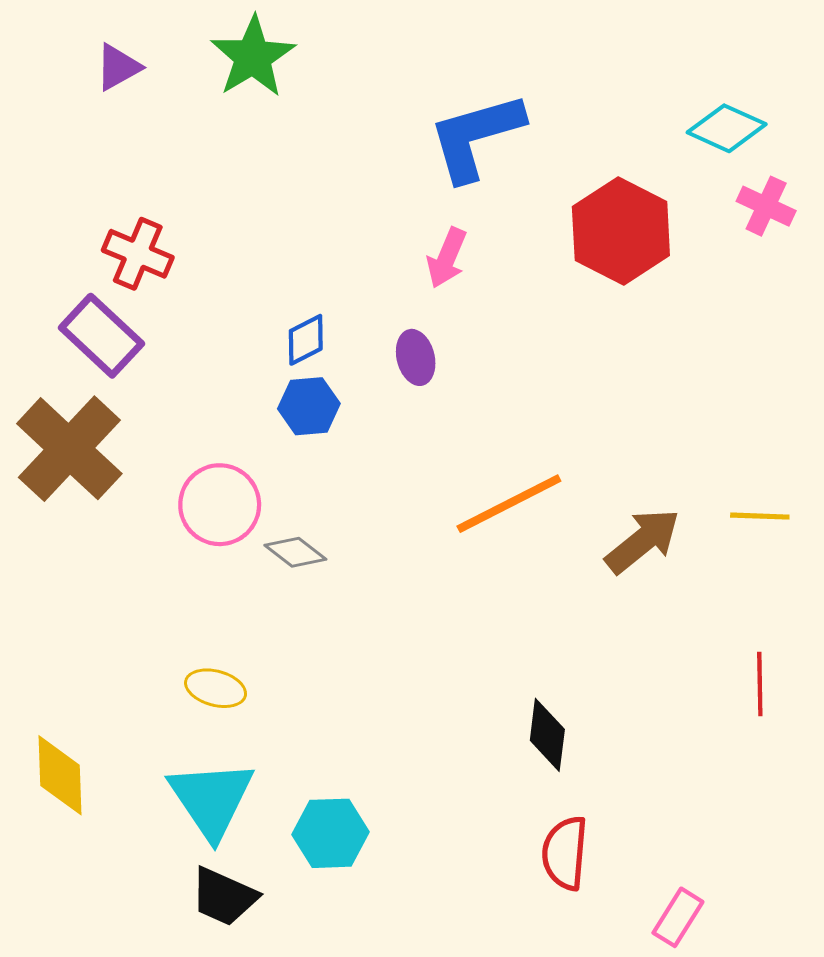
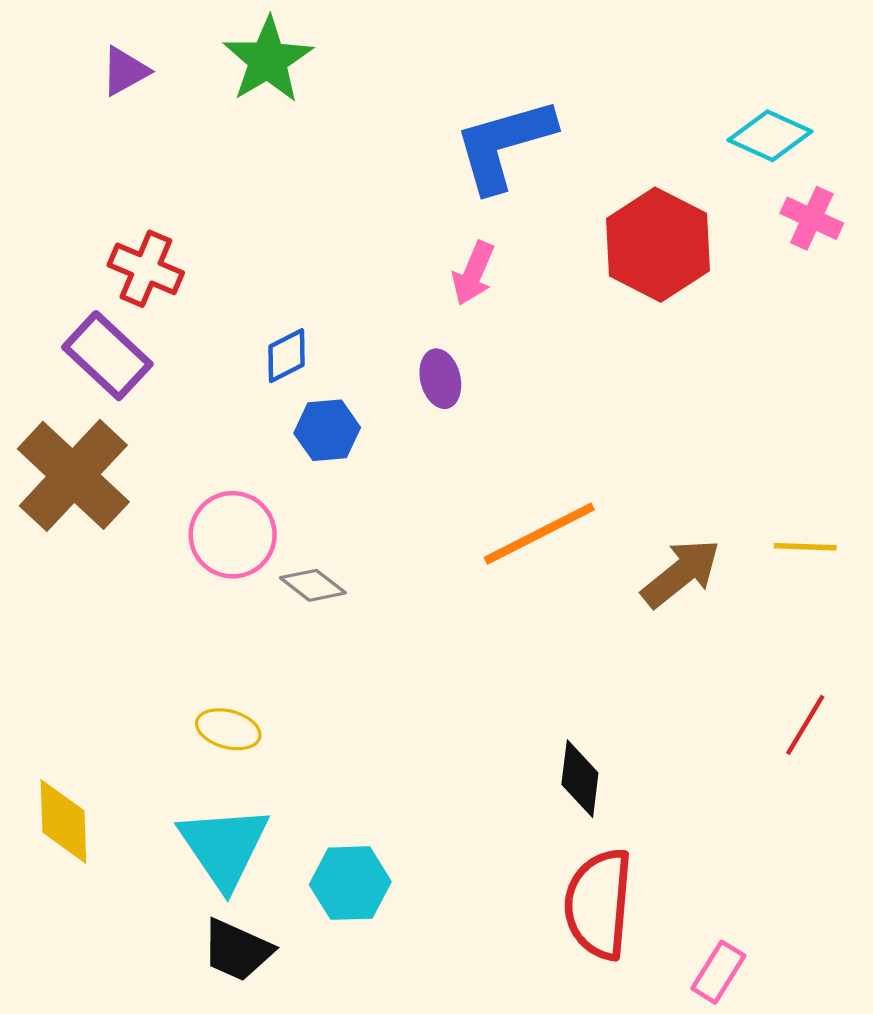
blue diamond: (306, 340) -> (287, 356), moved
red line: (760, 684) -> (805, 725), turned 32
red semicircle: (565, 853) -> (599, 904), size x1.4

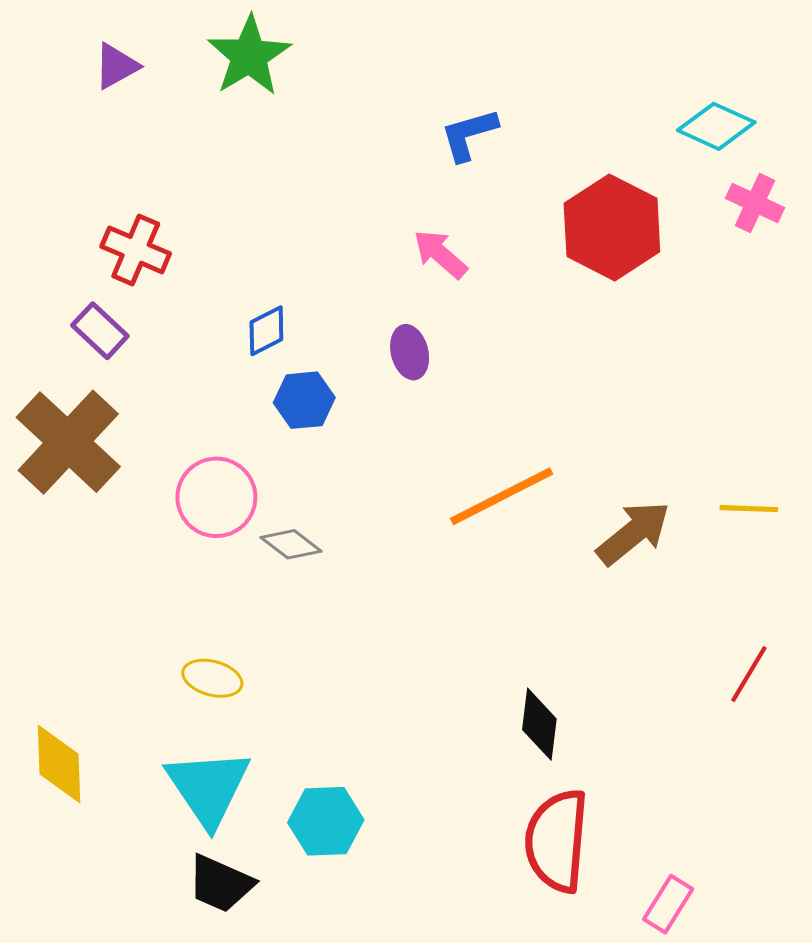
blue L-shape: (504, 145) -> (469, 134), size x0.6
pink arrow: (473, 273) -> (440, 254), turned 108
purple rectangle: (107, 356) -> (100, 331), size x0.7

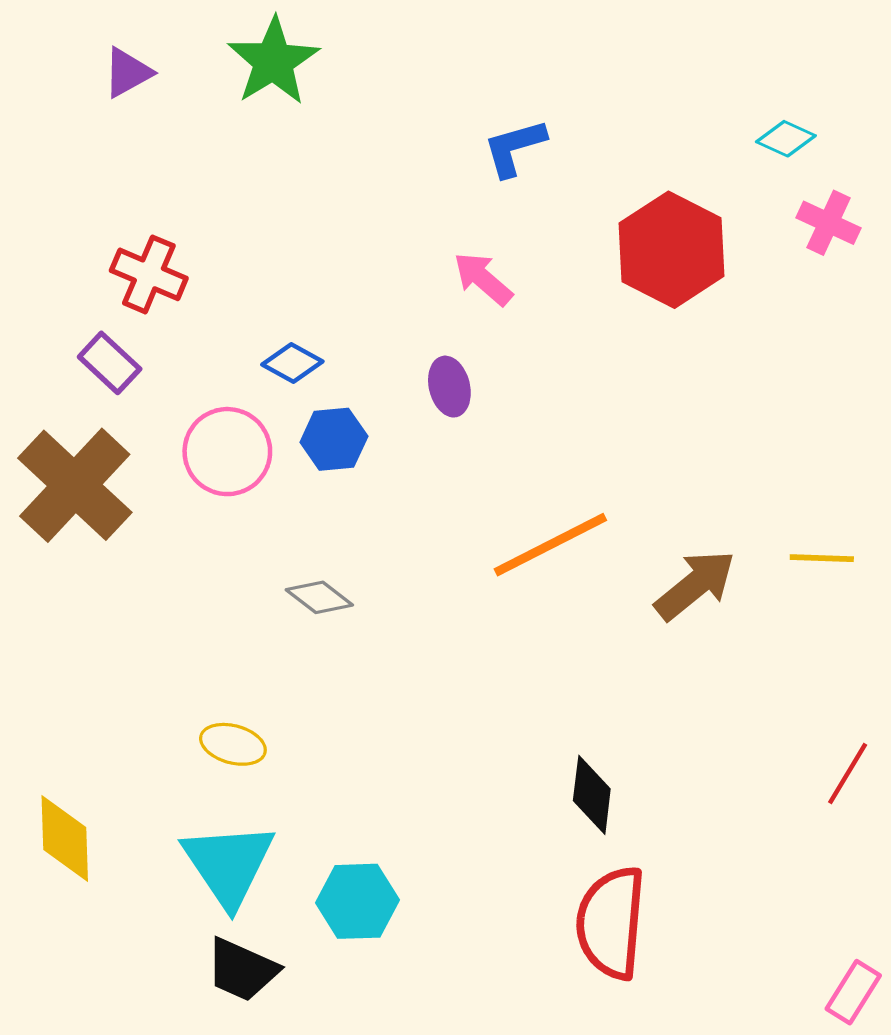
cyan diamond: (716, 126) -> (786, 139), size x0.7
blue diamond: (266, 331) -> (292, 363), turned 56
pink circle: (216, 497) -> (227, 452), moved
red line: (749, 674) -> (848, 773), moved
pink rectangle: (668, 904) -> (853, 992), moved

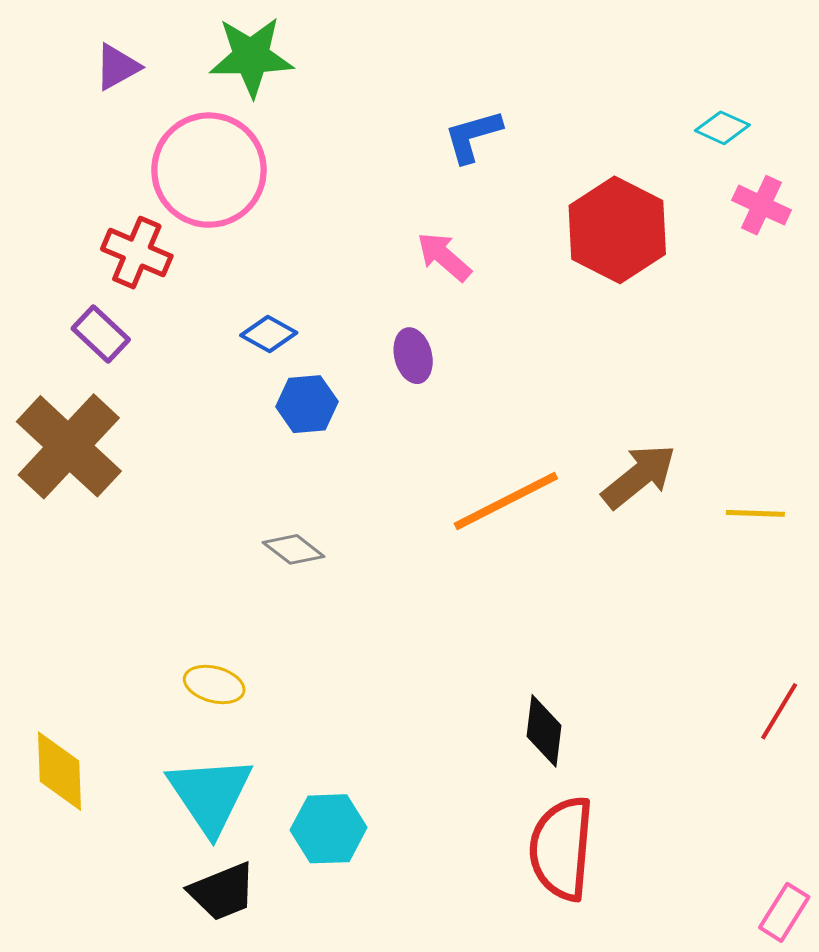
green star: (273, 61) -> (251, 57), turned 30
pink circle: (227, 452) -> (209, 170), moved, size x1.4
brown arrow: (695, 585) -> (639, 476), moved
black trapezoid: (242, 970) -> (222, 892), turned -46

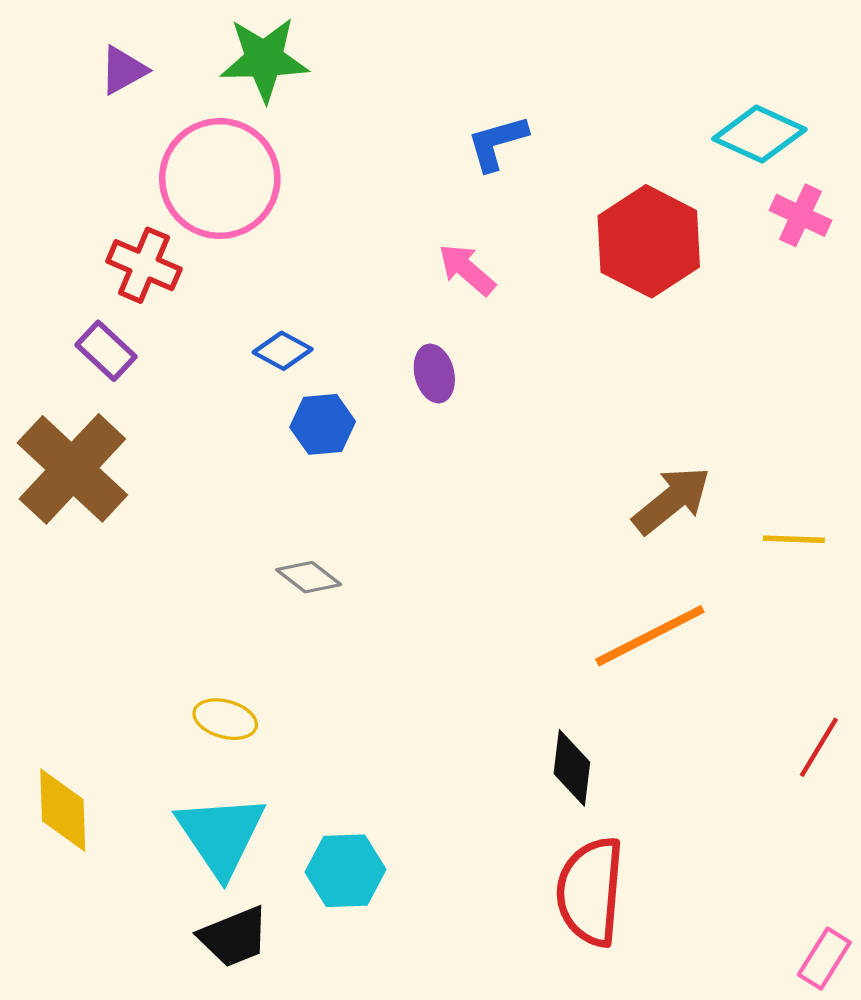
cyan diamond: (722, 128) -> (759, 134), size x1.6
orange line: (506, 501) -> (650, 636), moved

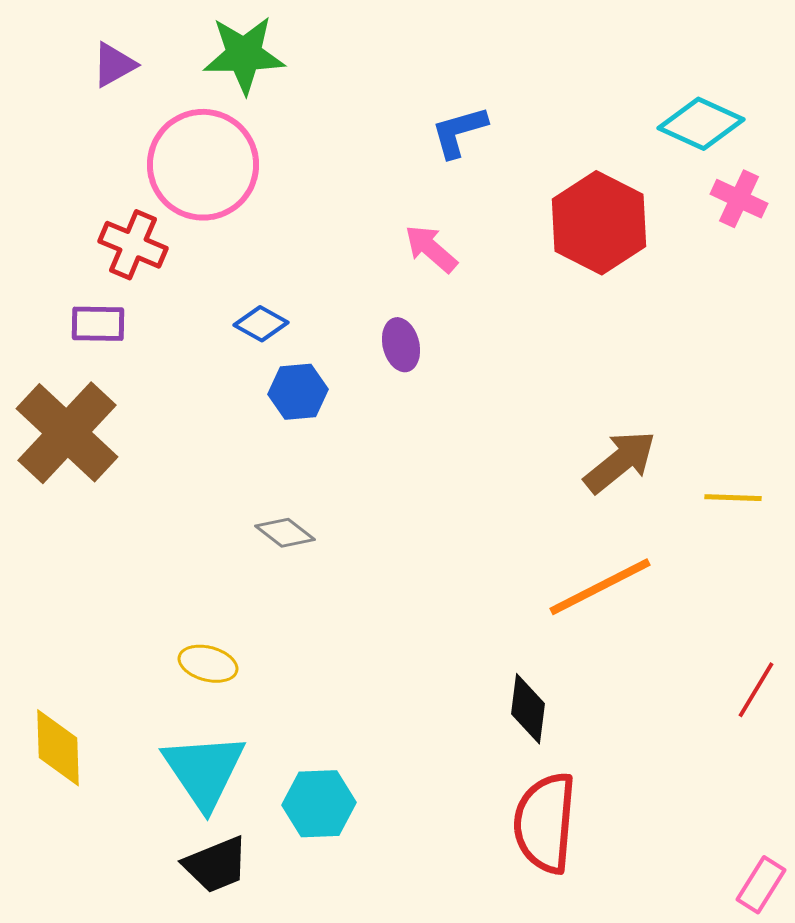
purple rectangle: (106, 351) -> (98, 324), turned -42

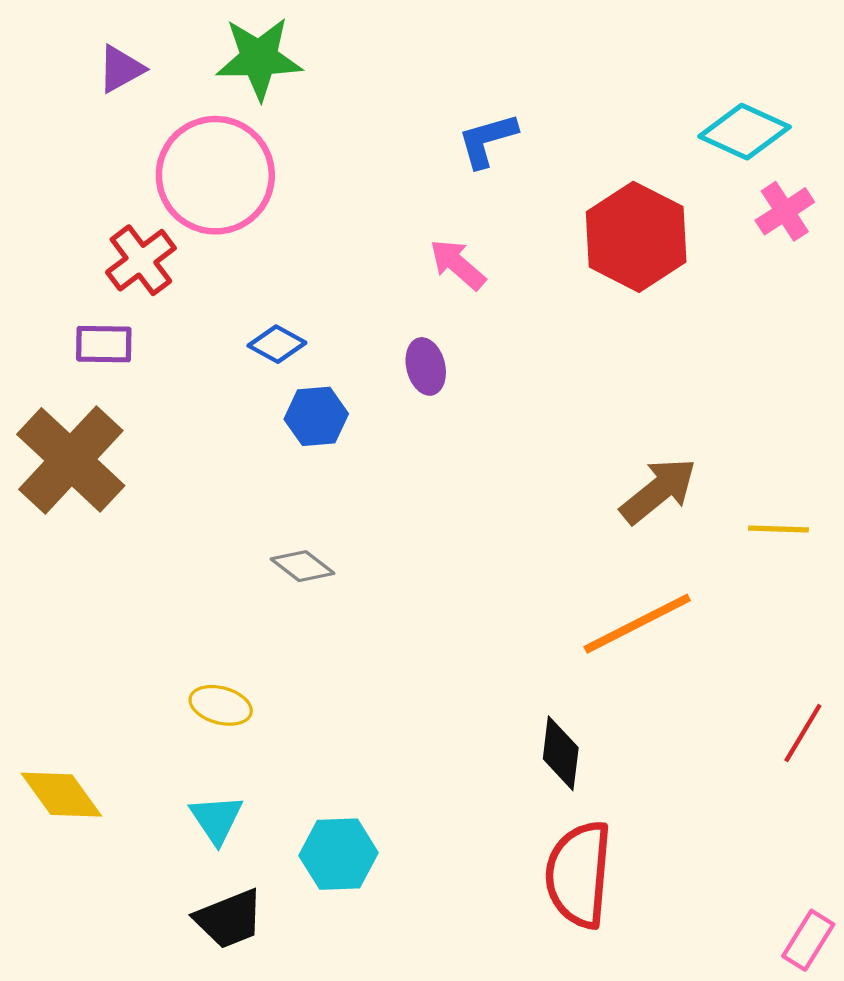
pink cross: (739, 199) -> (785, 211), turned 32
red cross: (133, 245) -> (141, 260), turned 30
yellow diamond: (58, 748) -> (61, 795), turned -34
cyan triangle: (204, 771) -> (216, 819), size x0.6

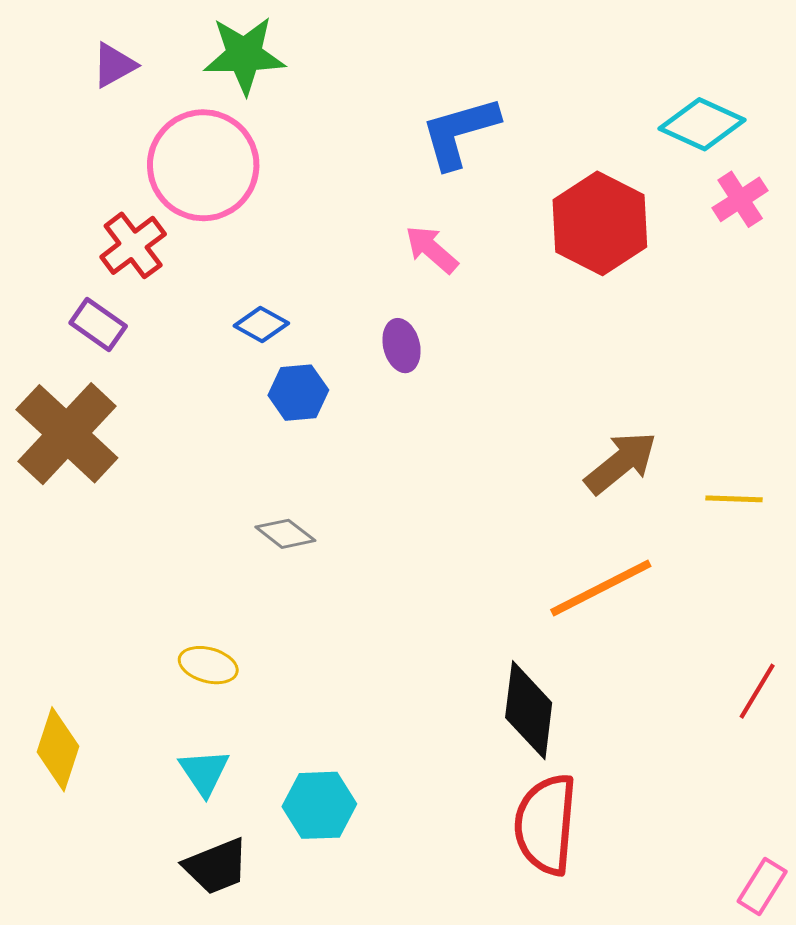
blue L-shape: (487, 140) -> (460, 132), size x1.4
purple rectangle: (104, 344) -> (98, 325), turned 34
black diamond: (561, 753) -> (529, 710), size x1.4
yellow diamond: (61, 795) -> (58, 749), turned 54

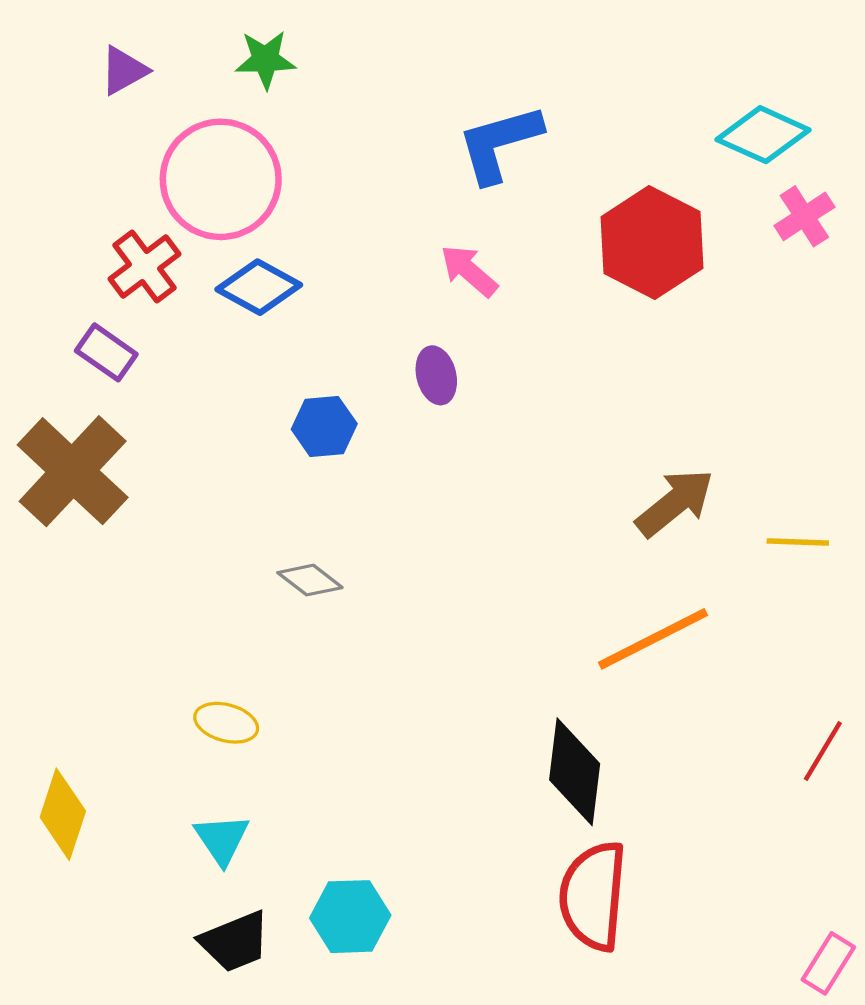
green star: (244, 55) -> (265, 60), size x0.7
blue diamond: (261, 325) -> (259, 287), moved, size x1.4
cyan hexagon: (319, 805) -> (350, 917), moved

